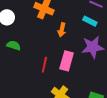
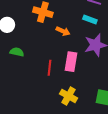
orange arrow: (62, 30) -> (63, 31), turned -72

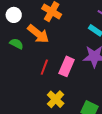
orange arrow: (63, 31) -> (38, 34), moved, size x1.6

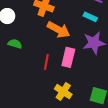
orange arrow: (38, 34) -> (59, 30), moved

